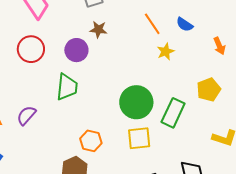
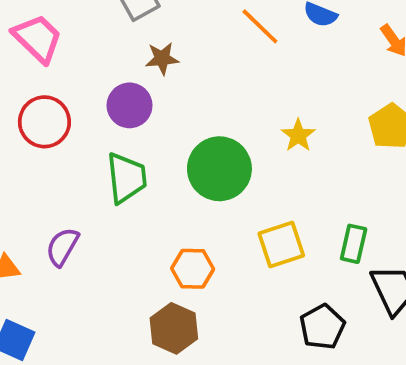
yellow star: (166, 52) -> (298, 135), moved
green circle: (136, 102) -> (219, 169), moved
green rectangle: (173, 113) -> (354, 244), moved, size x0.7

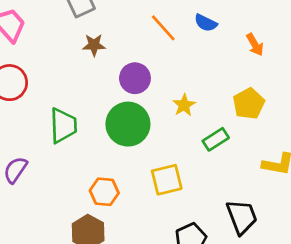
purple circle: (130, 105) -> (135, 78), moved
green rectangle: (354, 244) -> (216, 139), moved, turned 40

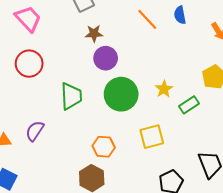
blue semicircle: (206, 23) -> (180, 15), turned 54
purple circle: (135, 78) -> (106, 58), moved
yellow star: (184, 105) -> (164, 89), moved

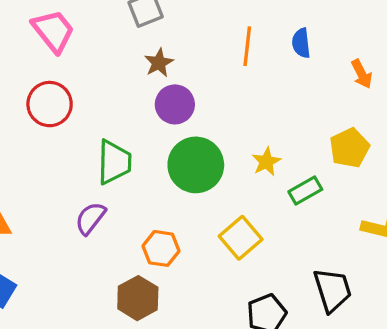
orange line: (147, 19) -> (247, 46), turned 45
brown star: (94, 33) -> (159, 63), turned -30
purple semicircle: (35, 131) -> (90, 218), moved
yellow square: (152, 137) -> (241, 238), turned -30

